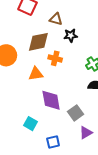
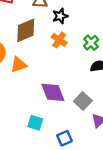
orange cross: (55, 58) -> (59, 40), moved, turned 32
orange triangle: (36, 74) -> (19, 65), moved

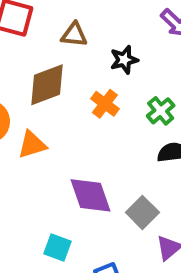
black star: (60, 16) -> (124, 60), moved

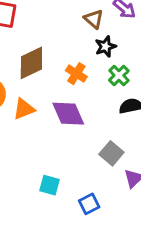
brown triangle: (74, 35) -> (94, 19), moved, turned 40
black star: (124, 60) -> (105, 47), moved
purple diamond: (90, 195) -> (68, 114), moved

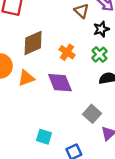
black star: (105, 47) -> (101, 29), moved

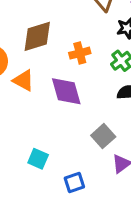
orange cross: (67, 52) -> (80, 53), turned 35
orange triangle: (26, 78) -> (23, 81), turned 42

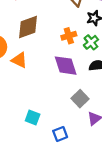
orange cross: (80, 53) -> (69, 36), moved
purple diamond: (66, 91) -> (66, 66), moved

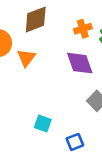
orange triangle: (19, 60) -> (26, 58), turned 42

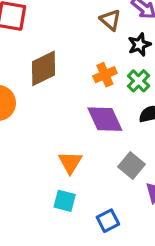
orange triangle: (26, 58) -> (70, 162), moved

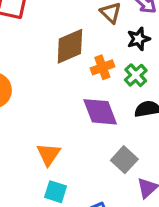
brown diamond: (43, 68) -> (70, 46), moved
orange triangle: (70, 162) -> (48, 154), moved

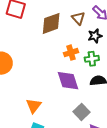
brown diamond: (70, 46) -> (51, 23), moved
green cross: (136, 75) -> (92, 59), turned 32

